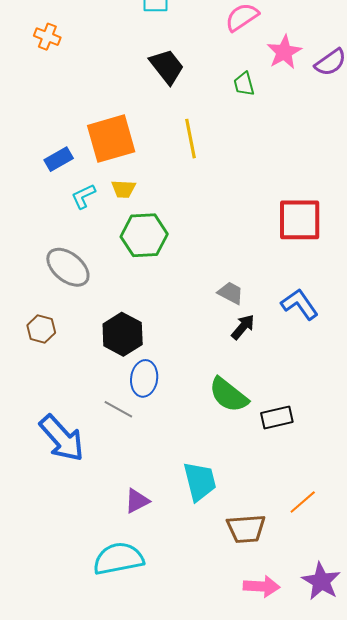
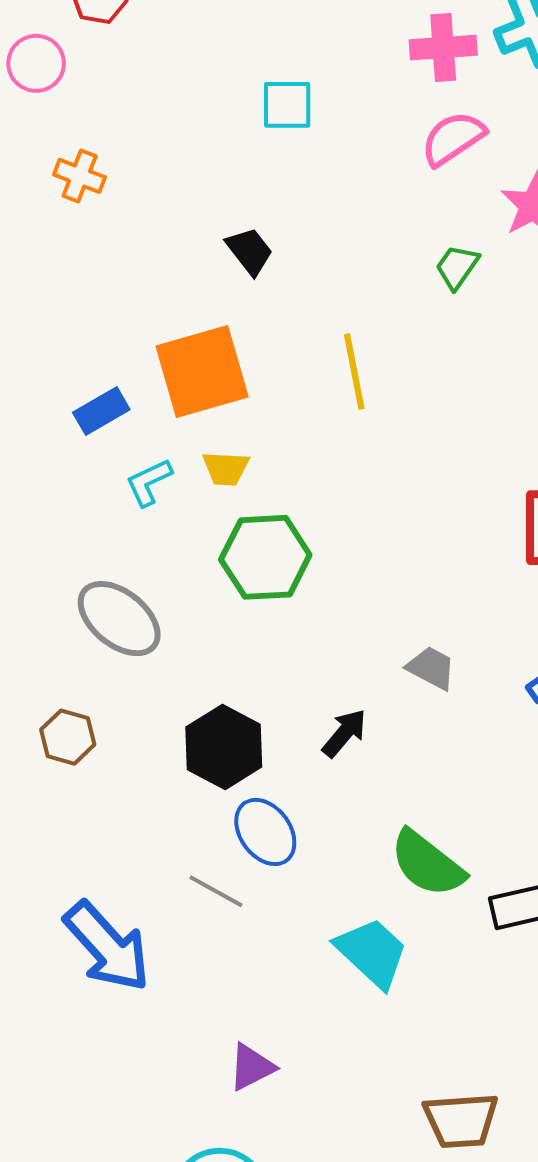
black trapezoid: (167, 66) -> (250, 251), moved, size x0.7
green trapezoid: (244, 84) -> (457, 267), turned 50
black arrow: (243, 327) -> (344, 733), moved
blue ellipse: (144, 378) -> (265, 832), turned -44
cyan trapezoid: (200, 481) -> (372, 952), moved, turned -33

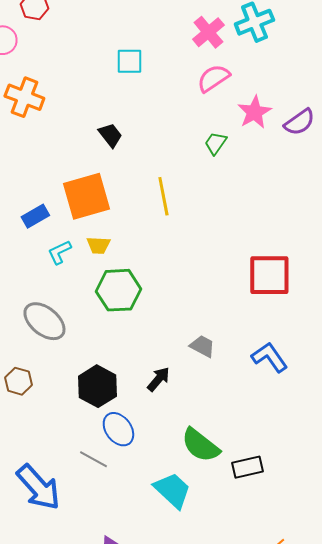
pink cross: (443, 48) -> (208, 32), turned -36
orange cross: (80, 176) -> (24, 97), size x1.5

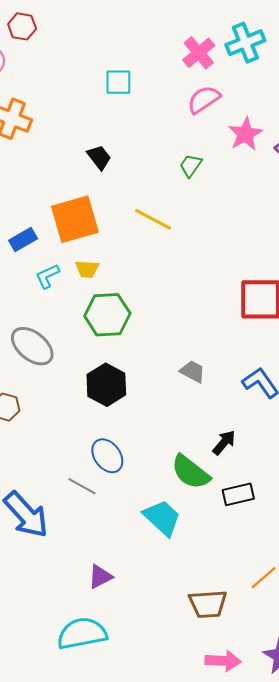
green trapezoid: (215, 143) -> (191, 165), moved
yellow line: (163, 196) -> (153, 219), turned -51
black arrow: (158, 379) -> (224, 443), moved
black hexagon: (97, 386) -> (106, 385), moved

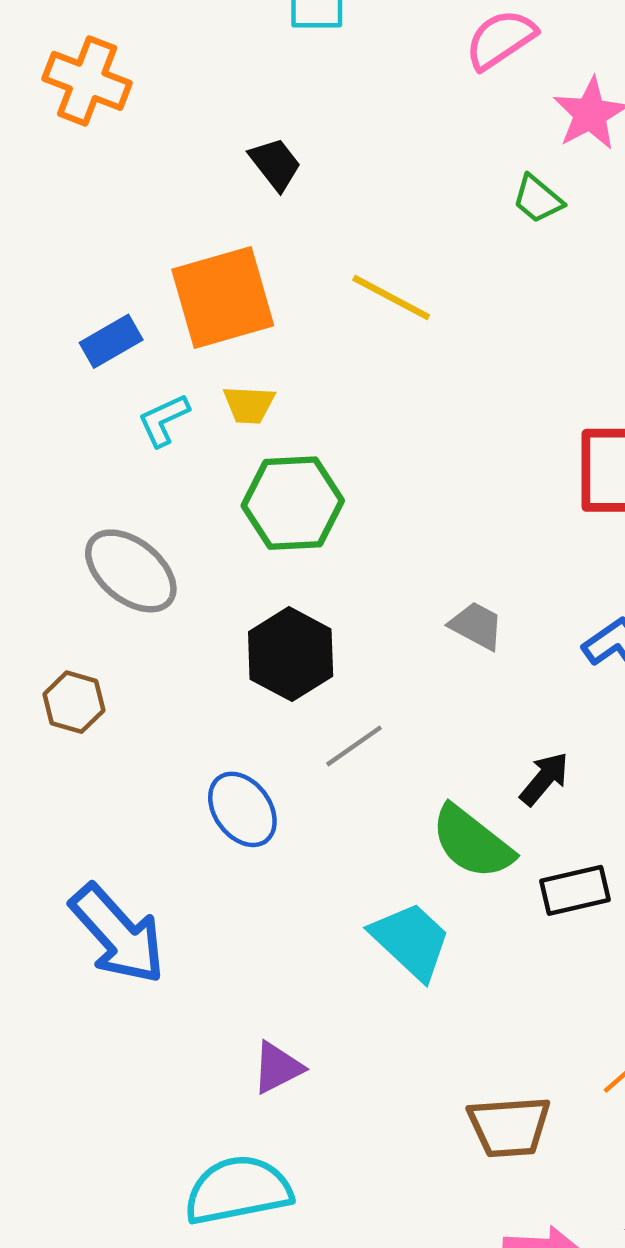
green trapezoid: (191, 165) -> (538, 199), moved, turned -85
blue ellipse: (107, 456) -> (242, 809), moved
gray line: (82, 486) -> (354, 746), moved, turned -64

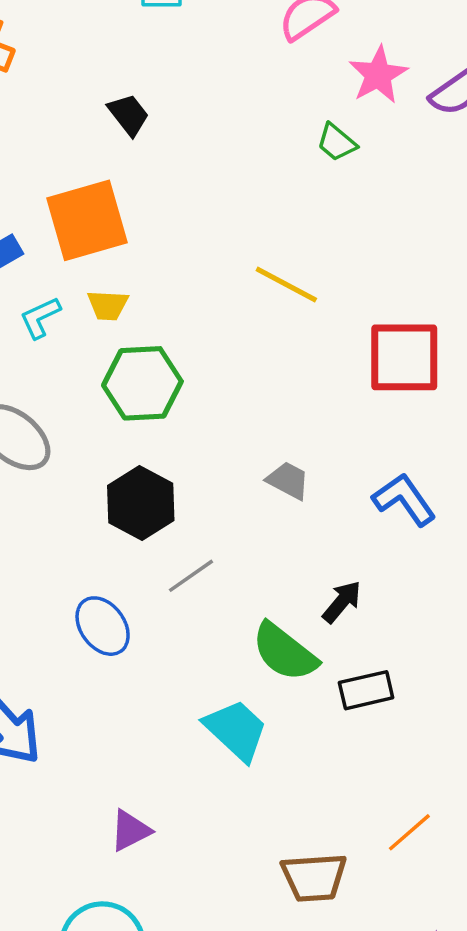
yellow line: (391, 297) -> (286, 285), moved

